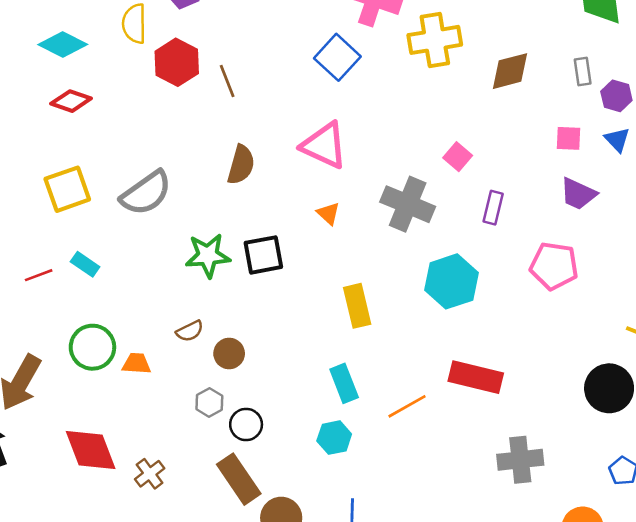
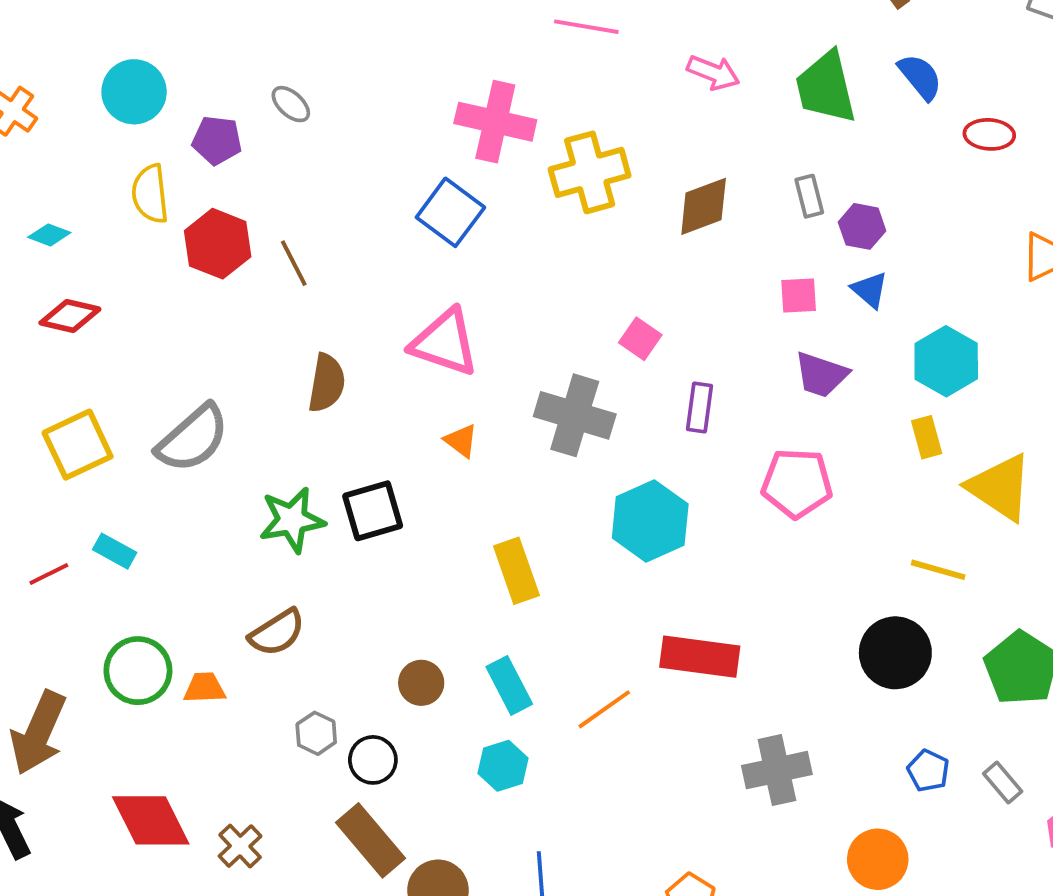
cyan diamond: (63, 44) -> (49, 235), size x0.6
brown semicircle: (190, 331) -> (277, 633), size x1.4
brown circle: (229, 353) -> (421, 683), moved

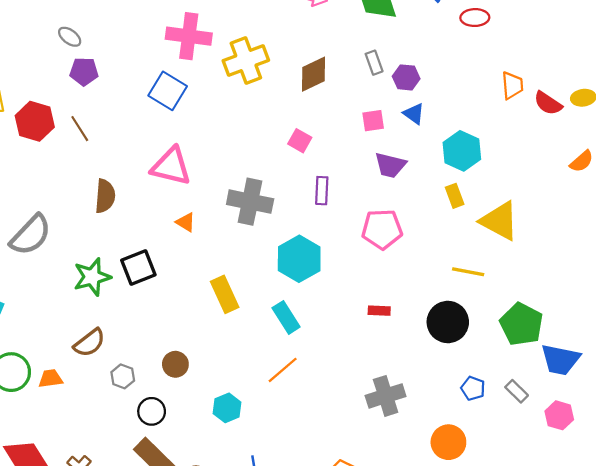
purple pentagon: (217, 140) -> (84, 71), moved
pink square: (640, 339) -> (300, 141), moved
red rectangle: (700, 657) -> (379, 311), moved, size x0.5
cyan rectangle: (509, 685) -> (286, 317), moved
gray hexagon: (316, 733) -> (123, 376), moved

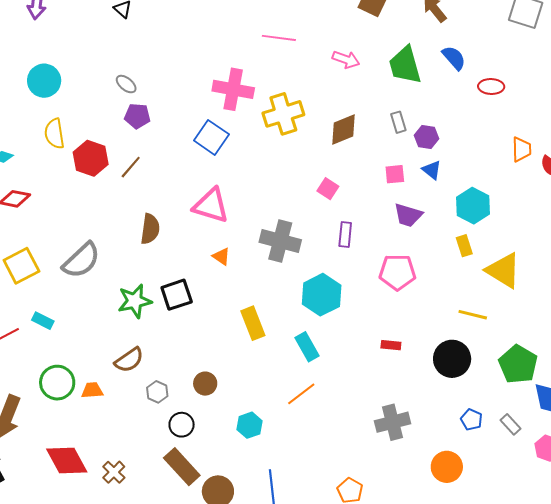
brown line: (80, 129) -> (131, 167), turned 70

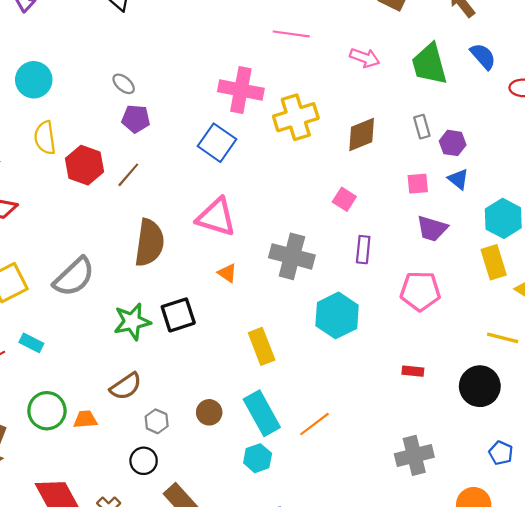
brown semicircle: (150, 229) -> (149, 243), size x1.4
yellow rectangle: (464, 246) -> (494, 262), size x1.4
cyan rectangle: (307, 347) -> (262, 413), moved, size x1.4
black circle: (182, 425) -> (144, 461), moved

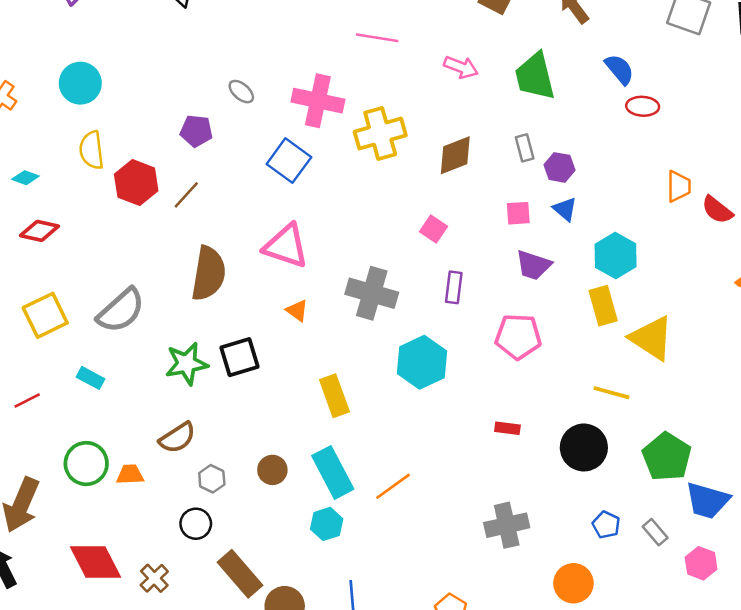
blue semicircle: (483, 56) -> (619, 69), moved
gray ellipse: (124, 84) -> (241, 92), moved
cyan rectangle: (31, 343) -> (91, 378), moved

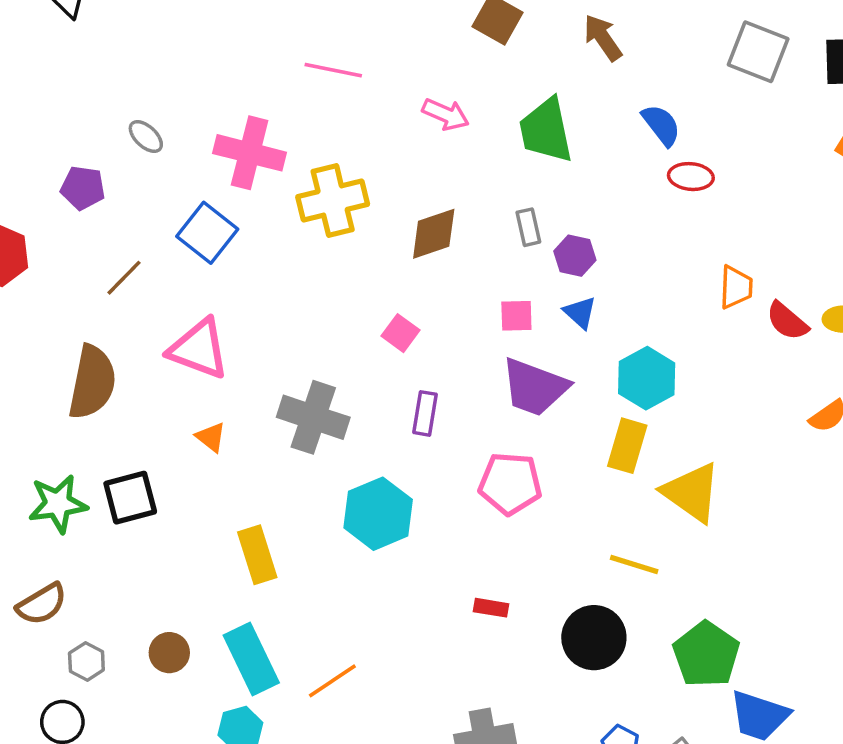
brown line: (186, 195) -> (124, 278), moved
purple trapezoid: (534, 265) -> (535, 387), size x1.4
yellow rectangle: (603, 306) -> (627, 446), turned 30

